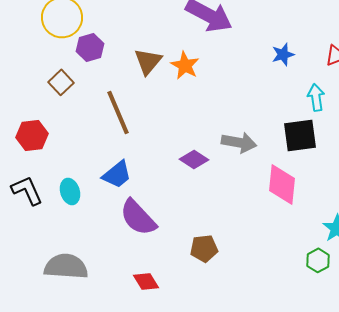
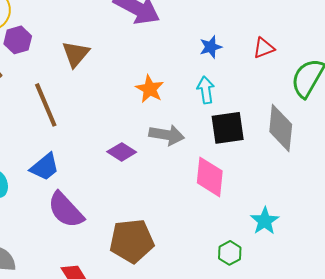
orange star: (185, 65) -> (150, 89), moved
cyan arrow: (316, 97) -> (206, 90), moved
brown pentagon: (204, 248) -> (132, 241), size x1.6
green hexagon: (318, 260) -> (230, 253), moved

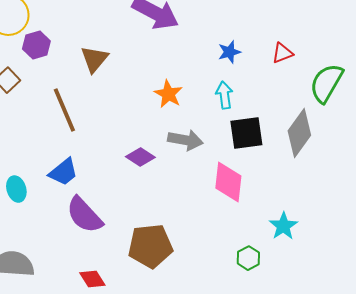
gray diamond: (281, 128) -> (299, 133), turned 30

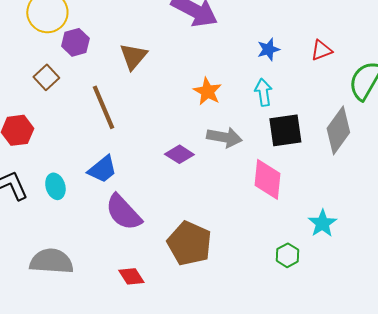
brown pentagon: (150, 246) -> (189, 243), turned 30

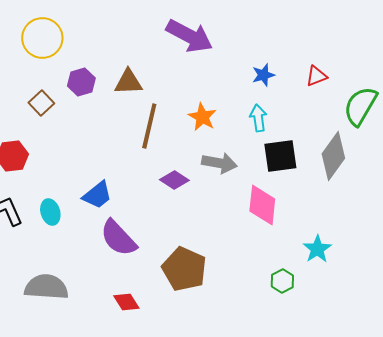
purple hexagon: (75, 42) -> (81, 82), moved
brown triangle: (133, 56) -> (128, 82), turned 48
brown line: (103, 107) -> (149, 126), moved, turned 36

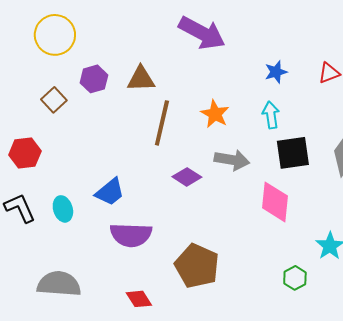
purple semicircle: (118, 238) -> (131, 235), turned -45

